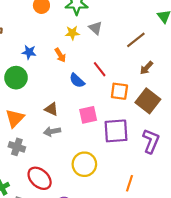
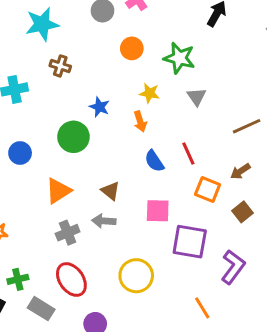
yellow star: (72, 33) -> (149, 93), moved
brown arrow: (146, 68) -> (240, 171), moved
brown square: (148, 101) -> (242, 212), size x0.6
gray cross: (17, 147) -> (68, 233), moved, turned 35
orange line: (130, 183) -> (202, 308), moved, turned -63

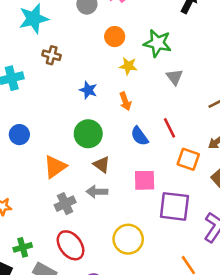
yellow star: (149, 93) -> (128, 66), moved
green circle: (73, 137) -> (88, 134), moved

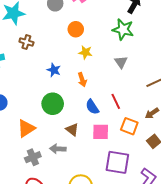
green star: (157, 43) -> (123, 30), moved
brown triangle: (102, 164) -> (72, 129), moved
pink square: (145, 180) -> (101, 132), moved

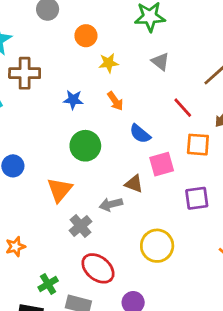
brown cross: (26, 42) -> (25, 73), size x1.5
red line: (116, 101) -> (183, 108), moved
brown triangle: (72, 129) -> (134, 184), moved
purple square: (117, 162) -> (197, 198), size x0.7

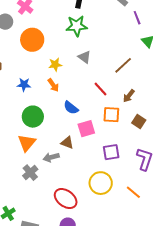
orange circle: (86, 36) -> (32, 40), size x1.5
yellow star: (109, 63) -> (55, 65), moved
orange triangle: (60, 190) -> (27, 143), moved
yellow circle: (157, 246) -> (101, 183), moved
red ellipse: (98, 268) -> (66, 199), moved

